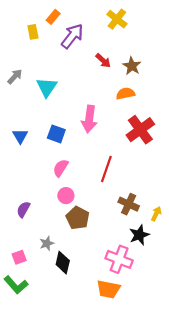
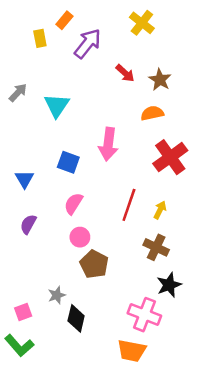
blue triangle: (20, 136) -> (24, 179), moved
purple semicircle: (23, 209) -> (28, 224), moved
yellow arrow: (156, 214) -> (160, 210), moved

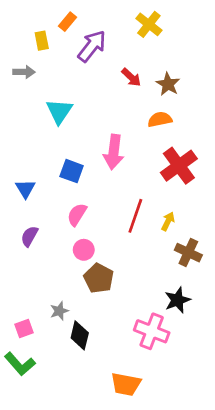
gray arrow: (18, 93) -> (24, 72), moved, turned 48
brown cross: (156, 247) -> (188, 253), moved
orange trapezoid: (132, 351) -> (126, 384), moved

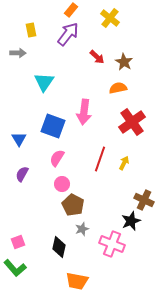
orange rectangle: (67, 22) -> (71, 10), moved
blue square: (72, 171) -> (53, 126), size x1.4
brown cross: (188, 253) -> (144, 200), moved
gray star: (59, 311) -> (82, 229), moved
orange trapezoid: (126, 384) -> (77, 281), moved

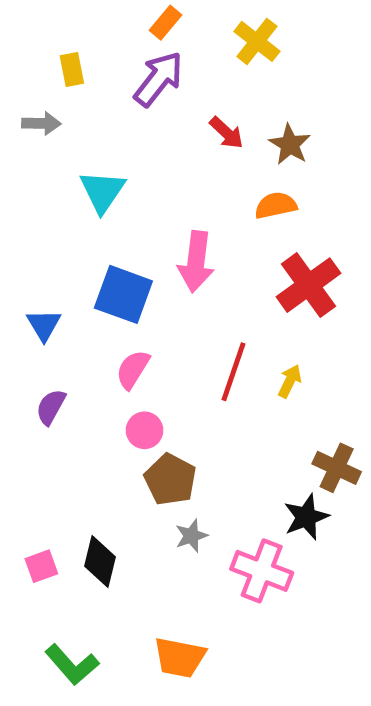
black diamond: (59, 247) -> (100, 562), moved
green L-shape: (15, 268) -> (72, 665), moved

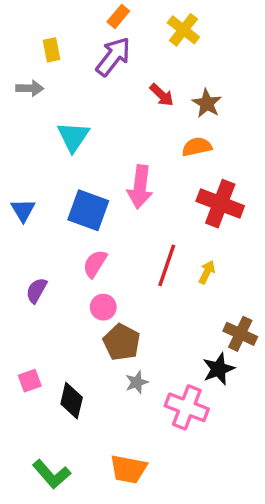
red cross: (308, 285) -> (220, 204), turned -33
blue triangle: (44, 325) -> (23, 210), moved
pink square: (41, 566) -> (30, 381), moved

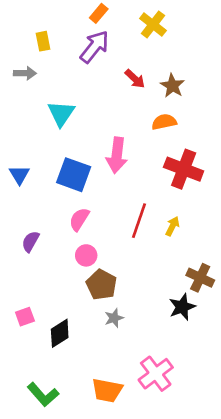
black diamond: (72, 401) -> (60, 333), turned 44
pink cross: (187, 407) -> (156, 374), moved, turned 32

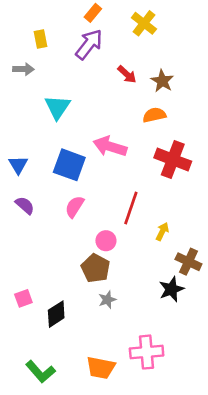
pink arrow: (117, 155) -> (110, 146), turned 100
yellow arrow: (172, 226) -> (162, 232), moved
purple semicircle: (31, 241) -> (25, 205), moved, turned 102
pink circle: (86, 255) -> (106, 241), moved
pink cross: (156, 374) -> (147, 352), turned 32

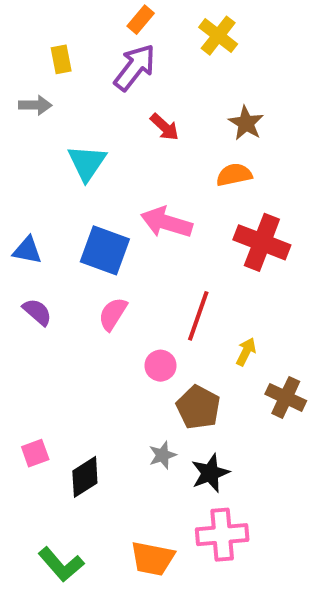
red arrow: (127, 74) -> (164, 127), moved
blue triangle: (18, 165) -> (27, 250), turned -48
brown pentagon: (95, 268) -> (198, 407), moved
black star: (171, 289) -> (210, 473), moved

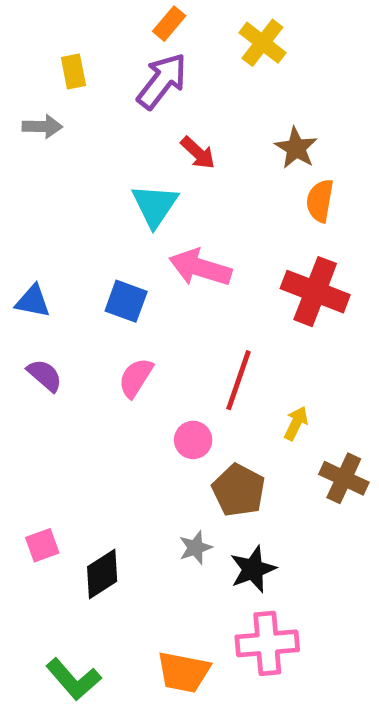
cyan triangle: (87, 163) -> (155, 205), moved
orange semicircle: (234, 175) -> (320, 201), moved, turned -68
blue square: (105, 250) -> (126, 301), size x0.7

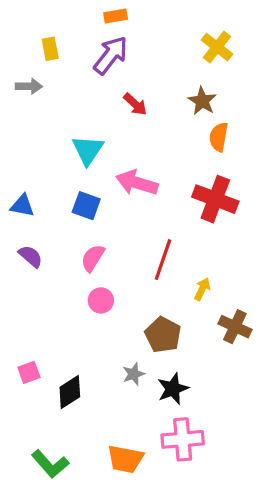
orange rectangle: (169, 24) -> (116, 16), turned 40
yellow cross: (262, 43) -> (217, 47), moved
cyan triangle: (155, 205) -> (88, 150), moved
pink circle: (193, 440) -> (101, 300), moved

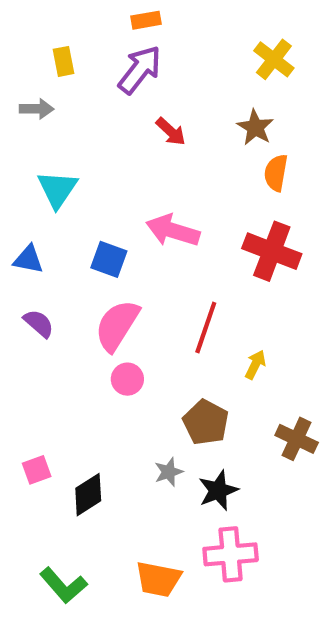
cyan triangle: (88, 150) -> (57, 189), moved
pink semicircle: (93, 258) -> (117, 325), size x1.5
brown cross: (235, 327) -> (297, 439), moved

